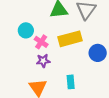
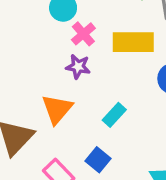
cyan rectangle: (71, 82) -> (114, 115), turned 32

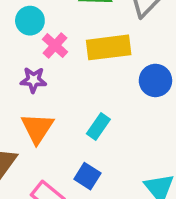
purple star: (78, 67) -> (33, 80), moved

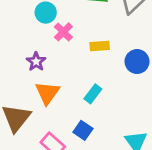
yellow rectangle: (109, 47) -> (100, 46), moved, size x0.6
purple star: (33, 80) -> (36, 62), moved, turned 30

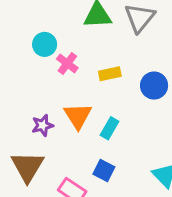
purple star: (36, 62) -> (42, 125), moved, turned 30
orange triangle: (47, 93) -> (78, 116), moved

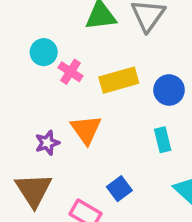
yellow rectangle: (110, 74) -> (119, 80), size x1.5
cyan rectangle: (110, 128) -> (163, 140), moved, turned -40
blue square: (104, 171) -> (119, 189), turned 30

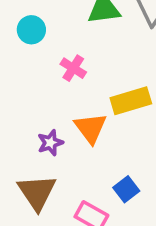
cyan circle: (44, 52) -> (31, 30), moved
yellow rectangle: (119, 80) -> (131, 101), moved

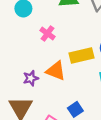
orange triangle: (91, 128) -> (56, 71), turned -35

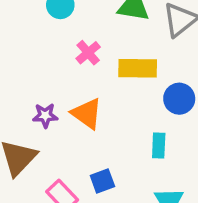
yellow rectangle: (81, 55) -> (138, 68), moved

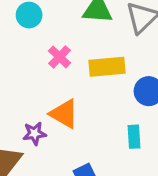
purple star: (45, 116) -> (34, 133), moved

